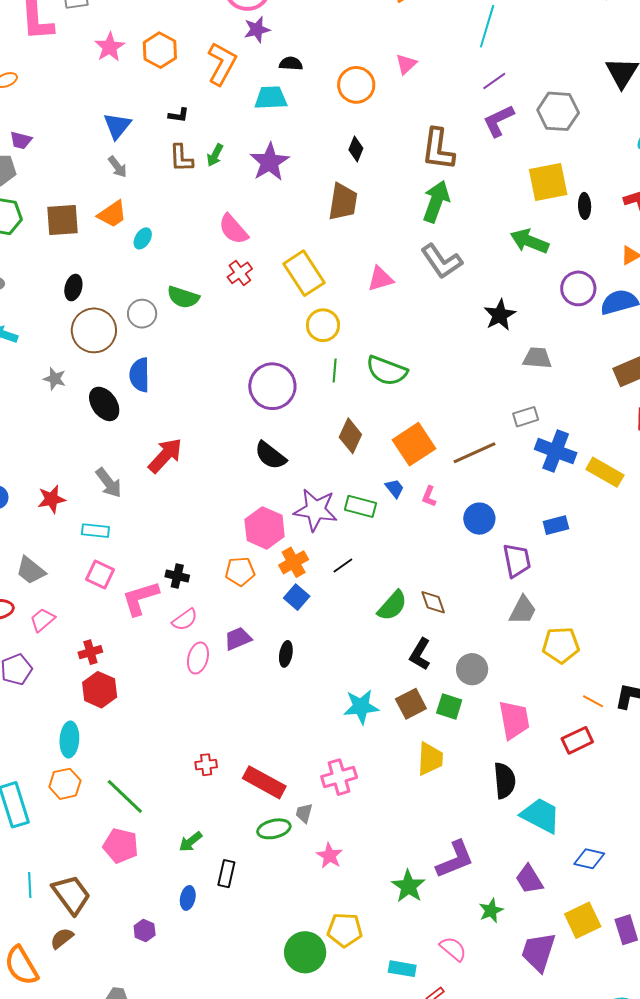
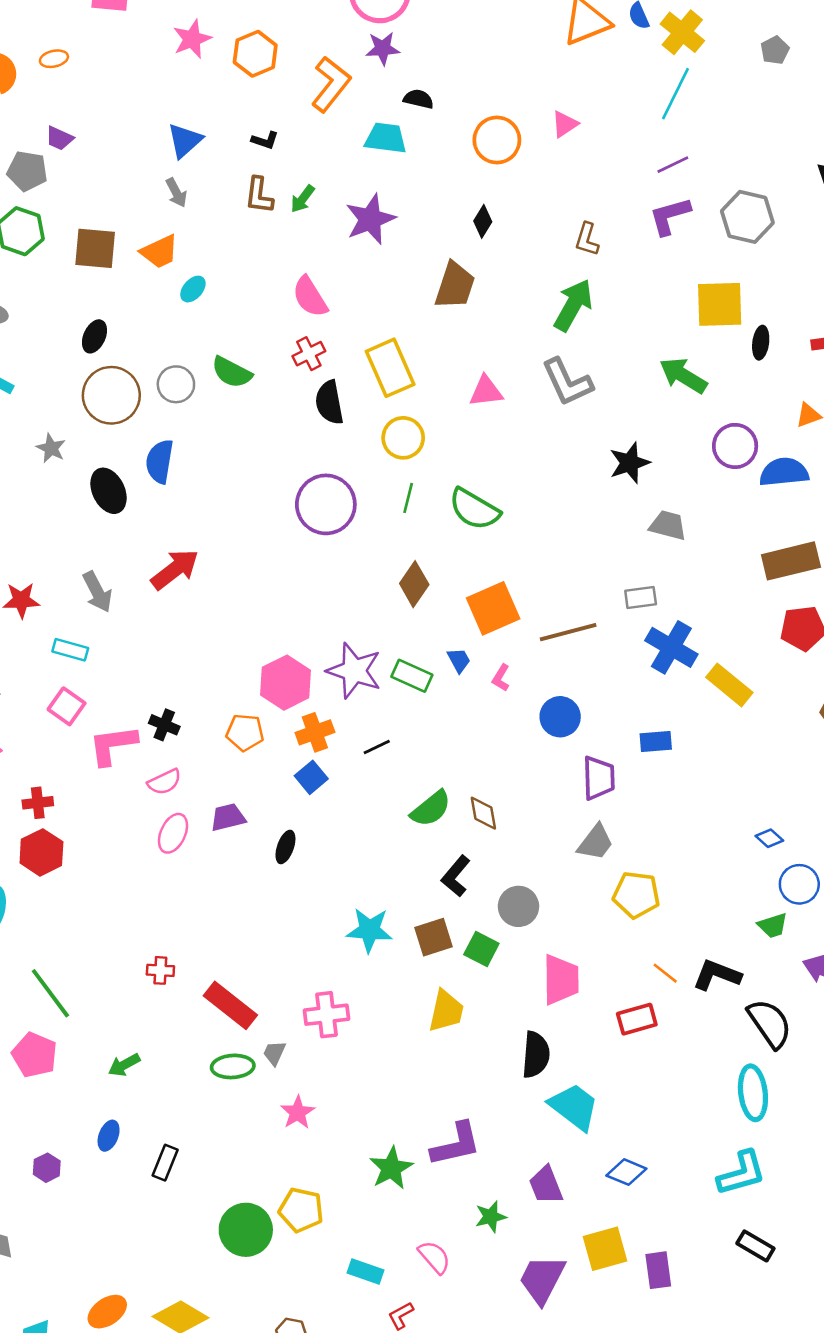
brown L-shape: (438, 149) -> (587, 239), size x0.6
black semicircle: (270, 455) -> (329, 402), moved, turned 32
black rectangle: (226, 874) -> (165, 1163), moved

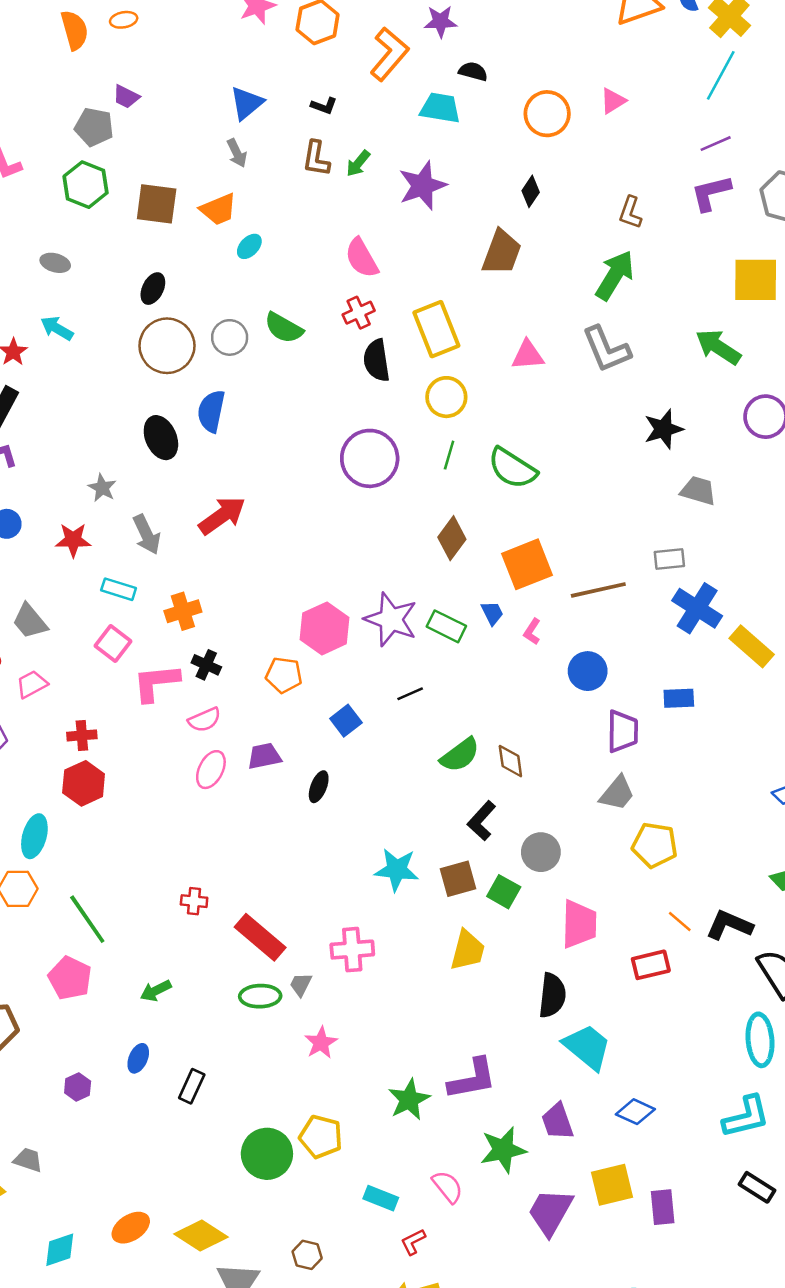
gray star: (51, 448) -> (102, 488), moved
orange cross: (315, 732) -> (183, 611), moved
green star: (491, 1217) -> (503, 1150), size x1.5

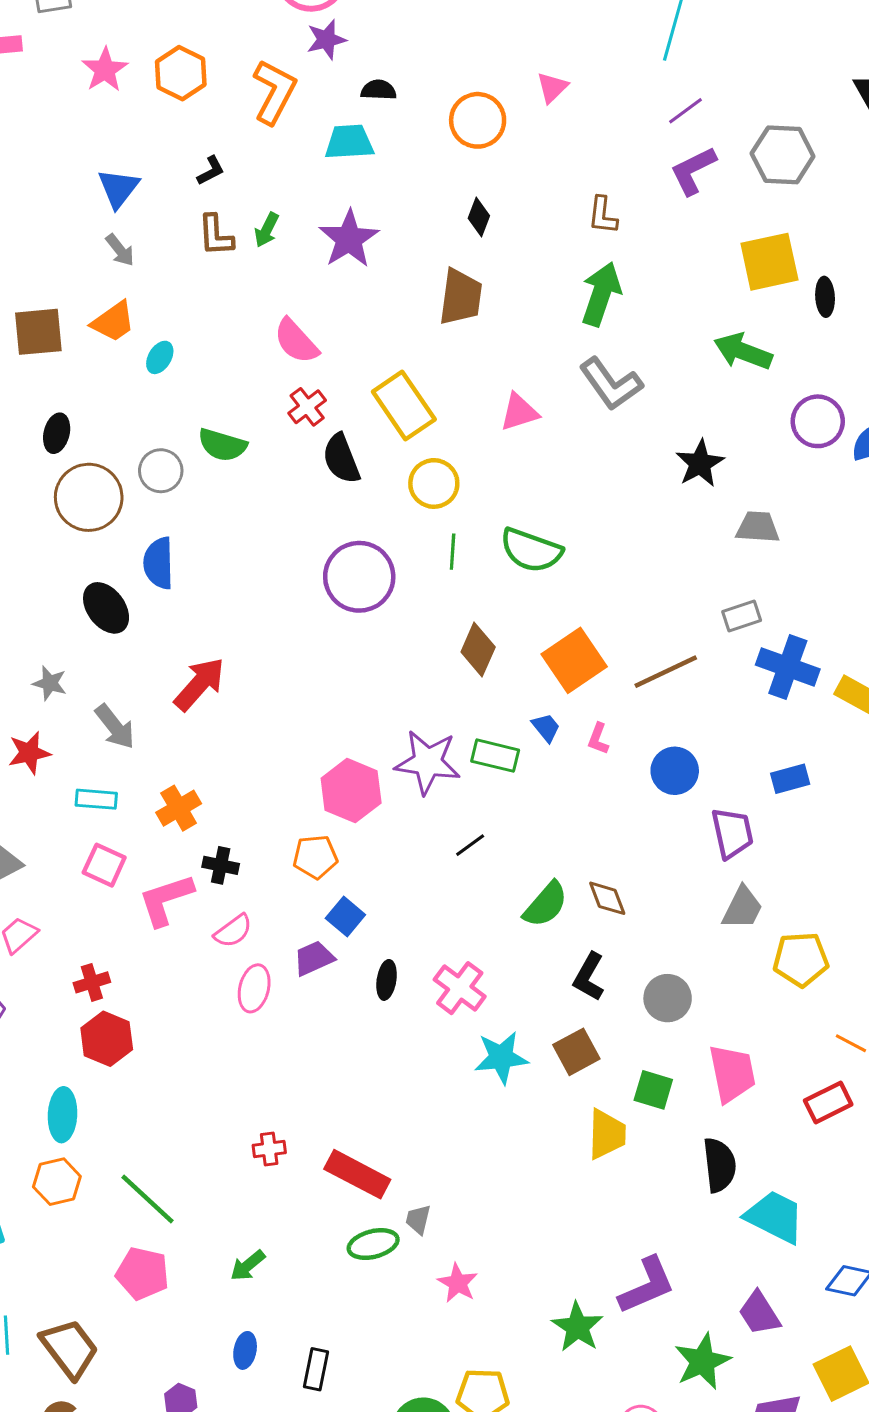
black L-shape: (324, 106) -> (211, 171), turned -35
blue square: (346, 721) -> (345, 916), moved
green square: (504, 892) -> (653, 1090), moved
pink cross: (352, 950) -> (460, 988), moved, turned -36

